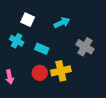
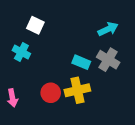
cyan arrow: (62, 23) -> (108, 29), moved
cyan rectangle: (42, 49) -> (81, 62), moved

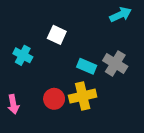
white square: (35, 25) -> (57, 35), moved
cyan arrow: (108, 29) -> (121, 15), moved

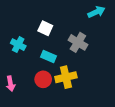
gray cross: (115, 63) -> (78, 42), moved
cyan rectangle: (87, 66) -> (49, 57), moved

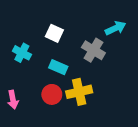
cyan arrow: (96, 12) -> (116, 28), moved

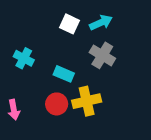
cyan arrow: (116, 28) -> (101, 23), moved
white square: (54, 33) -> (69, 24), moved

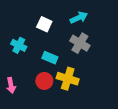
white square: (69, 24) -> (44, 24), moved
yellow cross: (87, 101) -> (68, 79), turned 30

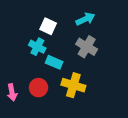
cyan cross: (19, 45) -> (37, 47), moved
red circle: (44, 81) -> (38, 88), moved

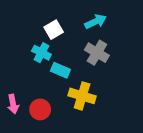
white square: (48, 26) -> (54, 30), turned 35
red circle: (38, 88) -> (40, 109), moved

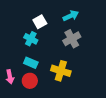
gray cross: (97, 53) -> (72, 39), turned 30
cyan rectangle: (60, 70) -> (31, 63), moved

